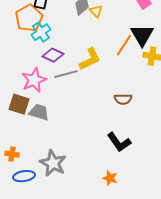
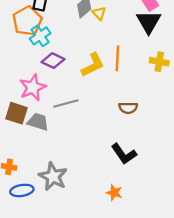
black triangle: (142, 35) -> (149, 22), moved
orange line: (124, 45) -> (117, 58), moved, turned -30
gray line: (66, 74) -> (66, 104), moved

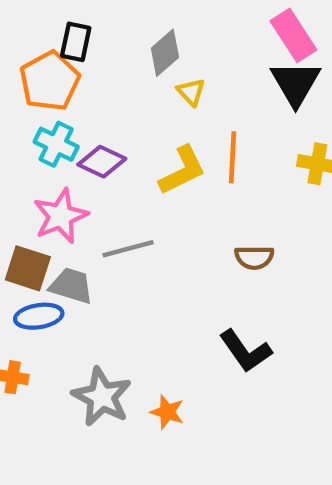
yellow triangle: (99, 13) -> (191, 92), moved
cyan cross: (40, 36) -> (56, 144), moved, turned -30
blue ellipse: (22, 190) -> (39, 316), moved
orange star: (114, 193) -> (167, 412), moved

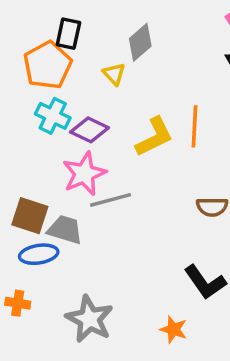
yellow triangle: (191, 92) -> (114, 74), moved
pink star: (60, 216) -> (84, 174), moved
orange star: (167, 412) -> (174, 329), moved

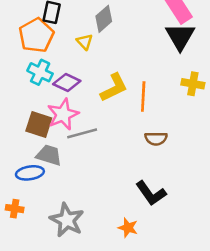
orange line: (195, 126) -> (143, 96), moved
brown square: (30, 216) -> (39, 125), moved

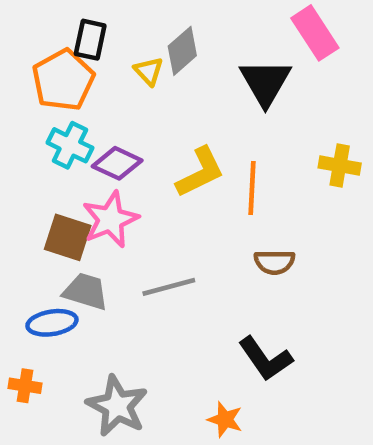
black triangle: (180, 37) -> (265, 82), moved
yellow triangle: (85, 42) -> (149, 71), moved
gray line: (82, 133) -> (169, 287), moved

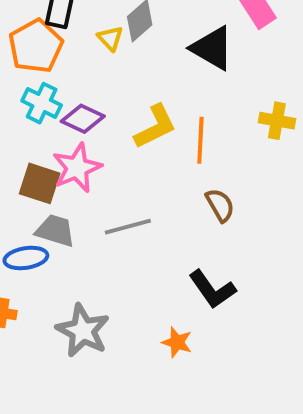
black triangle: (265, 82) -> (212, 48), turned -30
brown semicircle: (274, 262) -> (220, 205), turned -120

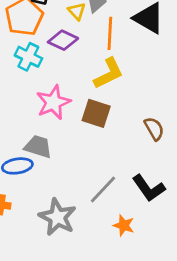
purple diamond: (83, 119) -> (63, 40), moved
orange line: (200, 140) -> (110, 33), moved
brown square: (40, 183) -> (96, 113), moved
gray line: (128, 227) -> (103, 189), moved, turned -32

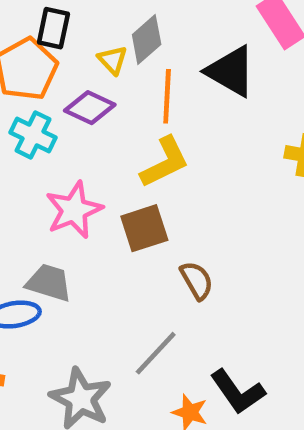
brown square: (96, 113) -> (144, 228), turned -36
brown semicircle: (154, 129) -> (197, 280), moved
black L-shape: (149, 188) -> (238, 392), moved

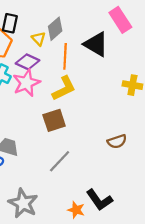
pink star: (74, 210) -> (26, 83), moved
brown semicircle: (197, 280) -> (117, 141), moved, turned 102
gray line: (156, 353) -> (60, 161), moved

